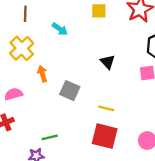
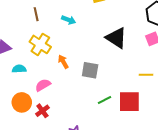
black triangle: (108, 62) -> (116, 38), size x1.6
yellow line: (106, 108) -> (146, 75), moved
green line: (50, 137) -> (105, 100), moved

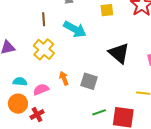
cyan arrow: (69, 20) -> (75, 29), size x1.6
orange arrow: (63, 62) -> (64, 78), moved
cyan semicircle: (19, 69) -> (20, 82), moved

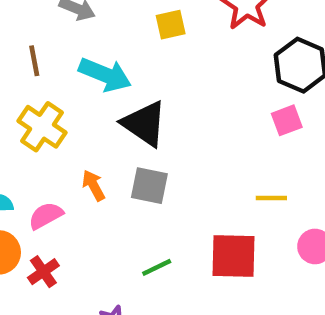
black triangle: (119, 53) -> (144, 124), moved
green line: (99, 112) -> (157, 267), moved

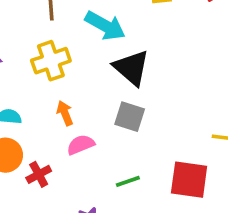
yellow cross: (42, 127) -> (51, 61), turned 30
orange arrow: (94, 185) -> (65, 113), moved
pink semicircle: (46, 216) -> (81, 145), moved

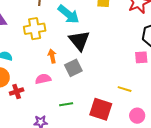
orange arrow: (65, 113) -> (52, 56), moved
gray square: (130, 117) -> (73, 68), turned 36

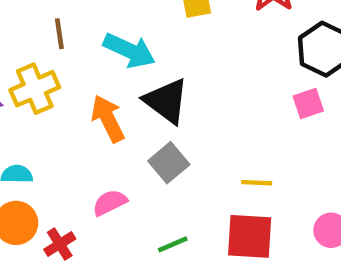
yellow cross: (35, 29) -> (35, 89), moved
orange arrow: (52, 56) -> (108, 119), moved, size x1.5
yellow line: (125, 89) -> (257, 183), moved

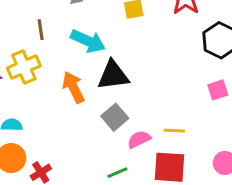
black triangle: (166, 101) -> (113, 75), turned -44
pink square: (308, 104) -> (218, 90), moved
pink semicircle: (110, 203) -> (139, 139), moved

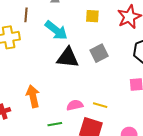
orange arrow: (73, 87) -> (33, 96), moved
gray square: (115, 117) -> (99, 53), moved

